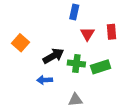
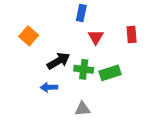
red rectangle: (112, 32) -> (132, 35), moved
orange square: (20, 43) -> (29, 36), moved

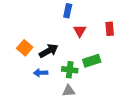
orange square: (29, 36) -> (25, 48), moved
green cross: (84, 69) -> (70, 70), moved

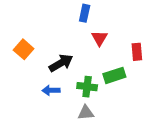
red rectangle: (110, 29) -> (137, 52), moved
orange square: (25, 48) -> (24, 49), moved

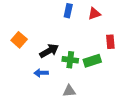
red triangle: (100, 38) -> (94, 14), moved, turned 40
green cross: (87, 87) -> (70, 60), moved

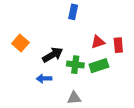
red triangle: (94, 14) -> (98, 42), moved

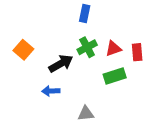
green cross: (75, 65) -> (87, 47), moved, turned -35

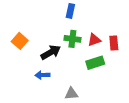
green cross: (87, 47) -> (72, 39), turned 35

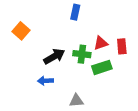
green cross: (72, 39) -> (82, 54), moved
orange square: (20, 41) -> (21, 31), moved

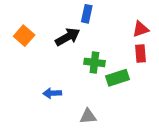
red triangle: (101, 43) -> (141, 29), moved
black arrow: (54, 56) -> (68, 37), moved

